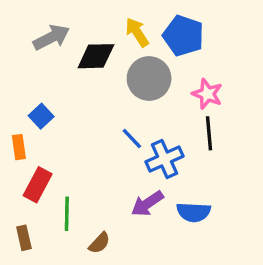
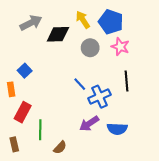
gray circle: (149, 78) -> (90, 48), size x0.7
pink star: (207, 94) -> (120, 47), moved

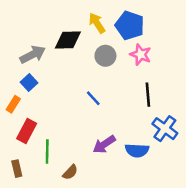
gray arrow: (31, 23) -> (33, 55), moved
orange rectangle: (11, 89) -> (13, 104), turned 40
blue cross: (99, 97) -> (165, 129), moved, turned -30

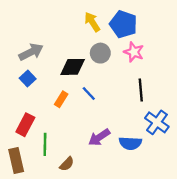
black diamond: (68, 40) -> (73, 67), moved
orange rectangle: (13, 104) -> (61, 99), moved
brown rectangle: (17, 169) -> (16, 160), size x1.5

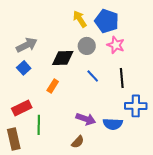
blue line: (89, 94) -> (93, 76), moved
blue cross: (157, 122) -> (136, 106), turned -35
red rectangle: (25, 125) -> (22, 108), turned 36
purple arrow: (99, 137) -> (86, 119), turned -126
brown semicircle: (67, 164) -> (78, 142), moved

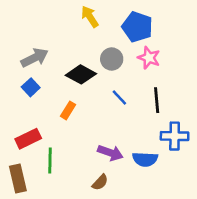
yellow arrow: (80, 19) -> (90, 17), moved
black diamond: (63, 58) -> (81, 74), turned 30

